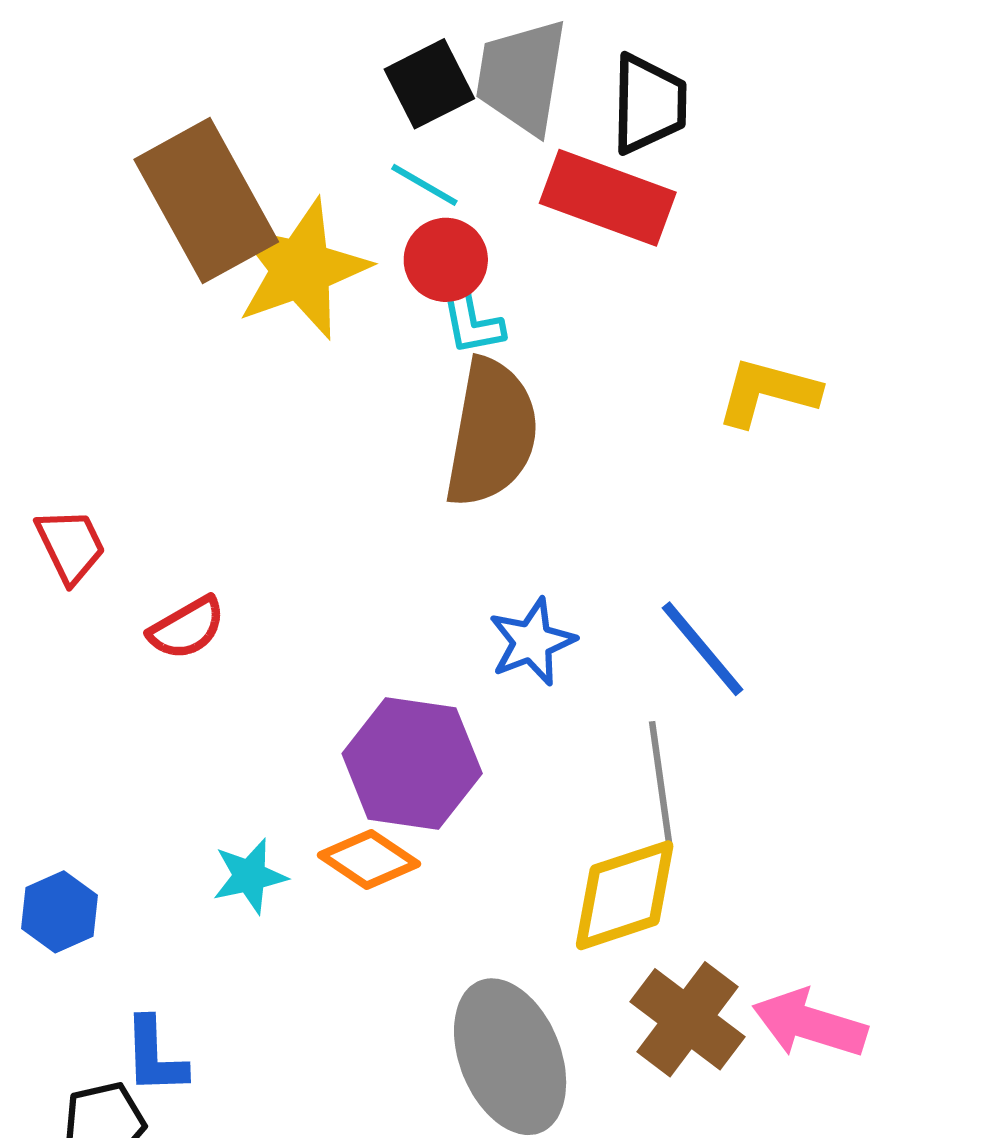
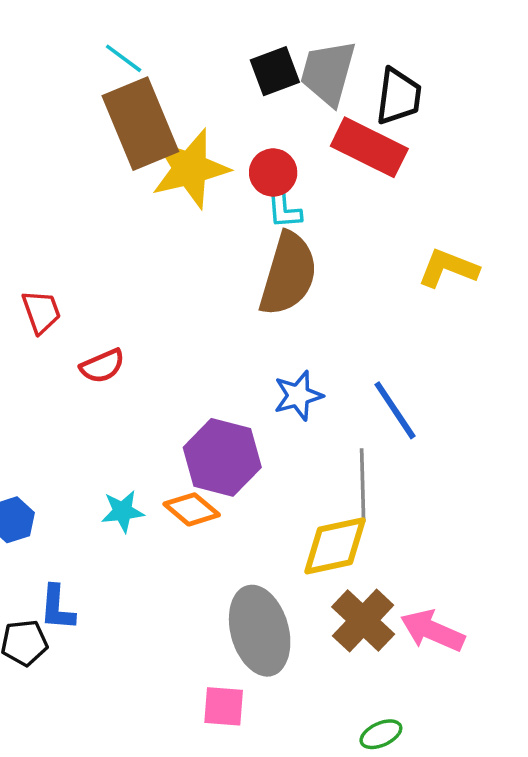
cyan line: (424, 185) -> (124, 58), moved

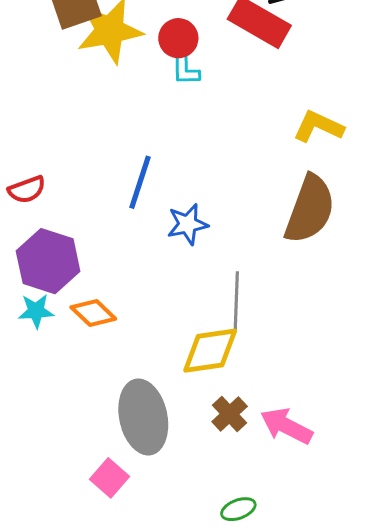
brown semicircle: (288, 274) -> (310, 209), moved
blue line: (395, 410) -> (140, 182), moved, turned 48
purple hexagon: (222, 457) -> (48, 261), moved
brown cross: (363, 620) -> (230, 414), size x0.7
pink square: (224, 706) -> (109, 478), turned 33

